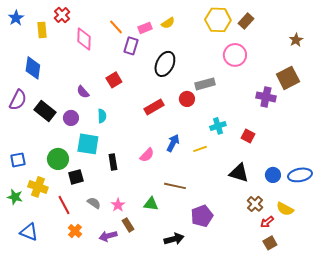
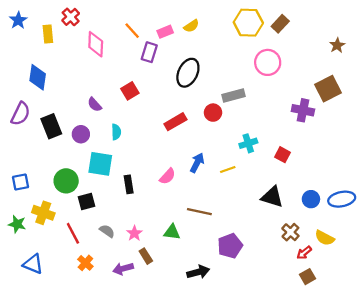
black rectangle: (45, 111) -> (51, 126), turned 30

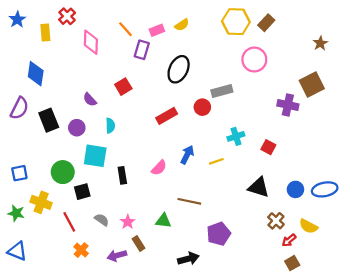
blue triangle: (33, 264) -> (17, 251), moved

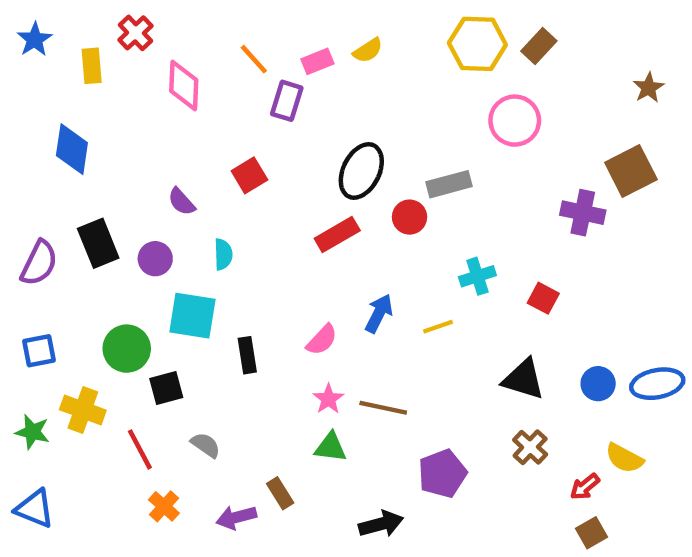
black ellipse: (179, 69) -> (361, 171), moved
purple semicircle: (19, 108) -> (39, 263), moved
brown cross: (276, 221) -> (530, 447), moved
pink star: (128, 222) -> (328, 399), moved

